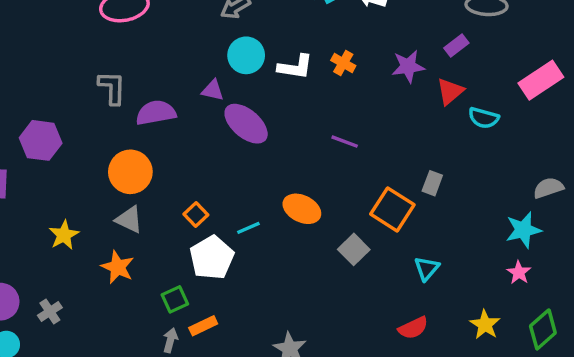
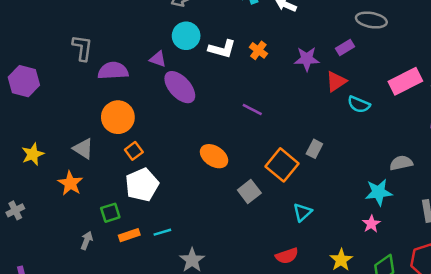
orange circle: (130, 172) -> (118, 117), moved
cyan line: (248, 228) -> (162, 232), moved
gray arrow: (170, 340) -> (87, 241), moved

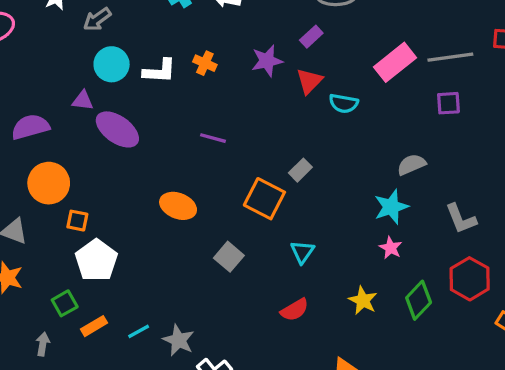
gray rectangle: (314, 149) -> (300, 170), turned 30
orange square: (134, 151) -> (77, 221), turned -30
gray square: (249, 191) -> (229, 257), moved
cyan line: (162, 232) -> (139, 331), moved

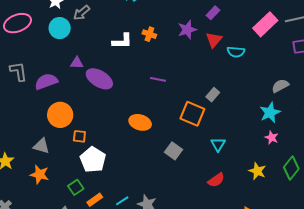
cyan circle: (112, 64) -> (60, 28), moved

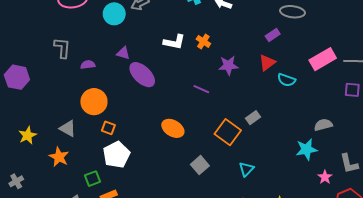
purple star: (187, 30) -> (228, 65), moved
purple semicircle: (46, 82) -> (88, 65), size x0.6
pink star: (272, 138) -> (325, 177), moved

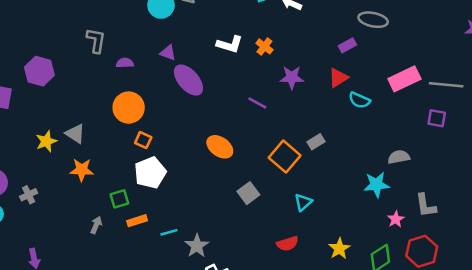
gray triangle: (68, 129) -> (75, 134), moved
orange star: (59, 157) -> (82, 170), turned -30

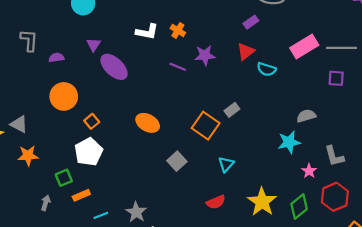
purple triangle: (168, 53) -> (94, 45), turned 48
purple line: (257, 103) -> (178, 67), moved
orange square: (143, 140) -> (92, 121), moved, turned 32
cyan line: (169, 232) -> (101, 215), moved
yellow star: (339, 249) -> (262, 202), size x1.5

